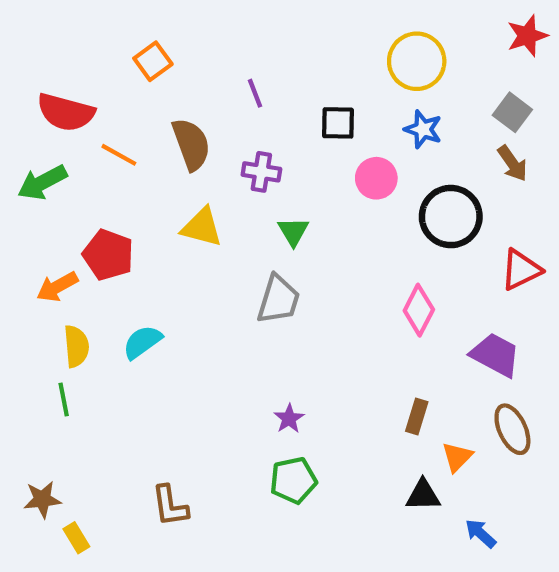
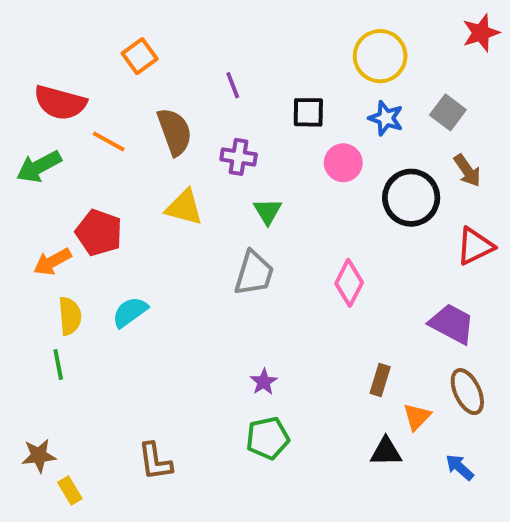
gray square: (512, 112) -> (448, 112), moved
brown arrow: (512, 163) -> (467, 171), moved
pink diamond: (419, 310) -> (349, 283), moved
blue arrow: (481, 533) -> (460, 467), moved

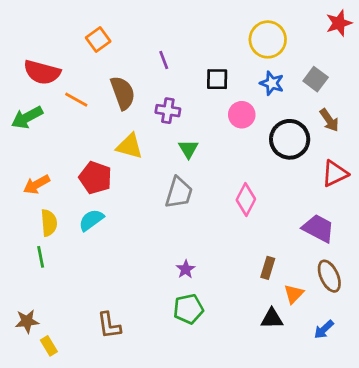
red pentagon: (99, 233) -> (95, 178), moved
blue arrow: (460, 467) -> (324, 329), turned -85

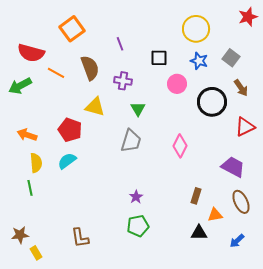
orange square: (98, 39) -> (72, 29), size x1.4
orange arrow: (37, 184) -> (27, 135), turned 48
orange triangle: (294, 294) -> (215, 215), turned 35

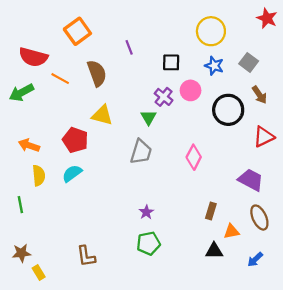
red star: (248, 17) -> (267, 18), turned -30
purple cross: (123, 81) -> (164, 97), moved, turned 30
green line: (30, 188) -> (20, 205), moved

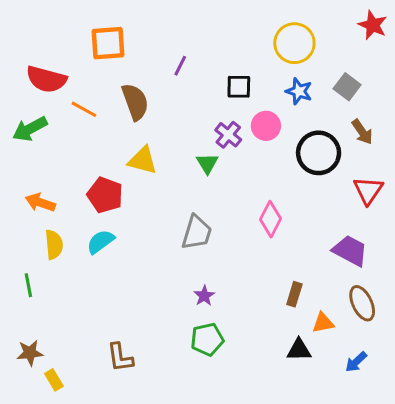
orange square: (77, 31) -> (108, 43), turned 32
purple line: (129, 47) -> (180, 66), turned 48
red triangle: (264, 137) -> (368, 190), turned -30
gray trapezoid: (141, 152) -> (197, 233), moved

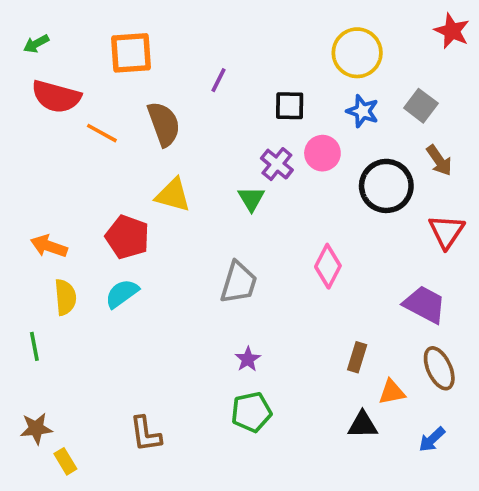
green arrow: (30, 129) -> (36, 44), moved, size x0.6

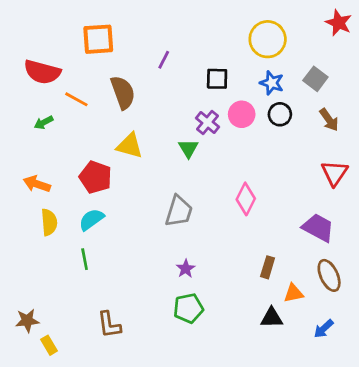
green arrow: (36, 44) -> (44, 122), moved
black circle: (386, 186) -> (280, 114), moved, size x0.6
green line: (34, 346) -> (85, 259), moved

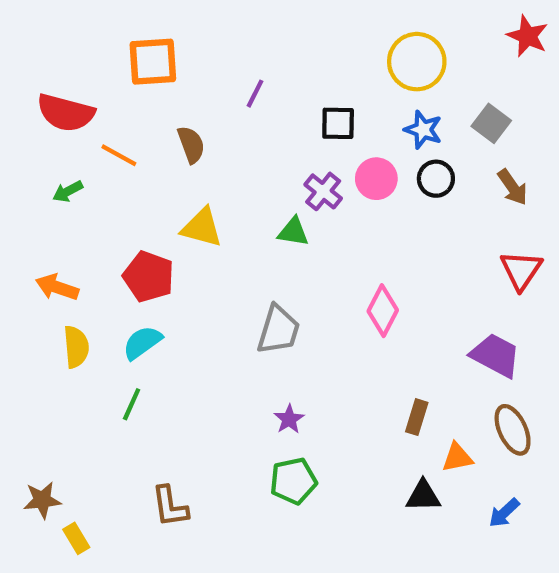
brown semicircle: (123, 92) -> (191, 145), size x0.7
green triangle: (188, 148) -> (293, 232), turned -50
green line: (85, 259) -> (132, 404), turned 35

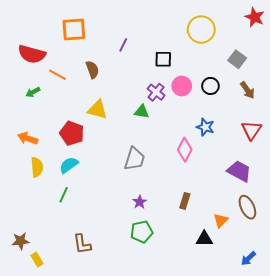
blue star: (423, 130) -> (205, 127), moved
brown rectangle: (417, 417) -> (185, 201), moved
orange triangle: (457, 458) -> (221, 220), turned -35
blue arrow: (504, 513) -> (248, 258), moved

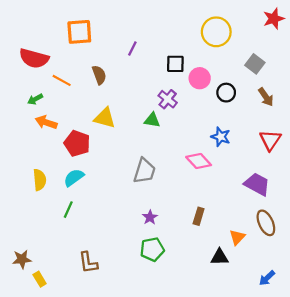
red star: (255, 17) -> (274, 19), turned 30
pink circle: (182, 86) -> (200, 78), moved
orange arrow: (28, 138) -> (46, 122), moved
pink diamond: (185, 150) -> (199, 161), turned -70

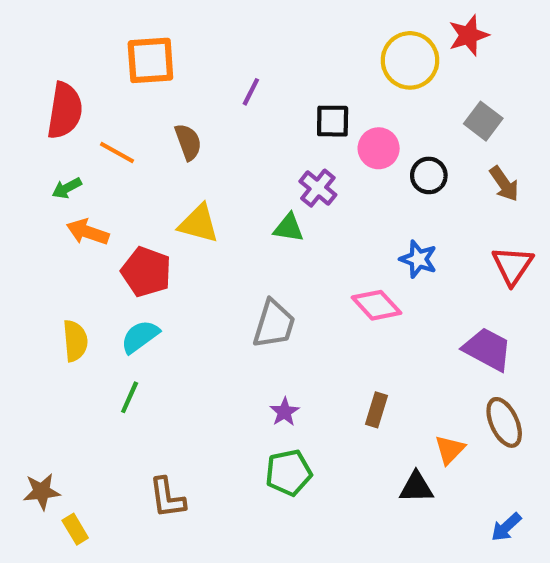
red star: (274, 19) -> (469, 35), moved
red semicircle: (34, 58) -> (65, 111), turned -96

